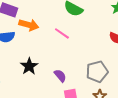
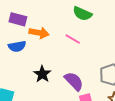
purple semicircle: (60, 76) -> (74, 81), size x1.5

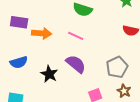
blue semicircle: (17, 46) -> (19, 62), moved
purple semicircle: (74, 81) -> (76, 64), moved

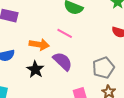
orange arrow: (42, 33) -> (39, 45), moved

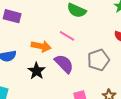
gray pentagon: (103, 68) -> (98, 60), moved

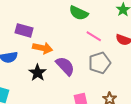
purple rectangle: (12, 16) -> (24, 30), moved
pink line: (67, 36) -> (94, 36), moved

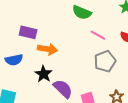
purple semicircle: (65, 66) -> (63, 89), moved

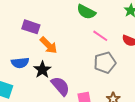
orange arrow: (47, 49) -> (49, 45), turned 30
blue semicircle: (14, 60) -> (20, 63), moved

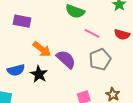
purple rectangle: (31, 27) -> (22, 21), moved
purple semicircle: (60, 86) -> (66, 59), moved

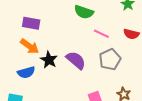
orange arrow: (42, 49) -> (30, 46), moved
black star: (39, 74) -> (49, 60), moved

